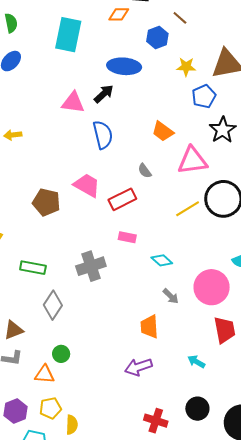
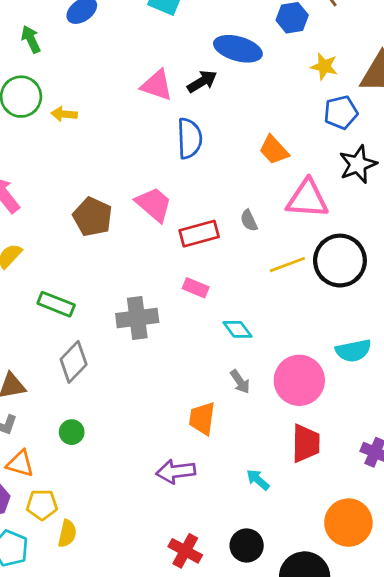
gray semicircle: (145, 171) -> (249, 221), moved
orange triangle: (45, 374) -> (20, 464), moved

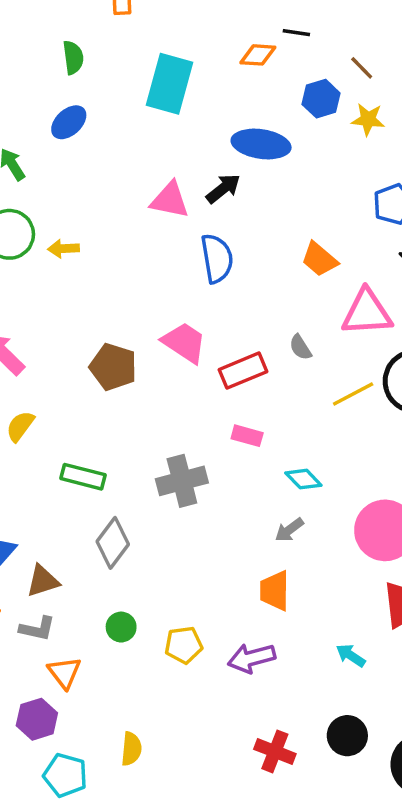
yellow star: (324, 66) -> (368, 119), moved
gray arrow: (240, 382) -> (289, 530), moved, turned 95
orange triangle: (20, 464) -> (65, 673), turned 44
yellow pentagon: (42, 505) -> (184, 645), moved

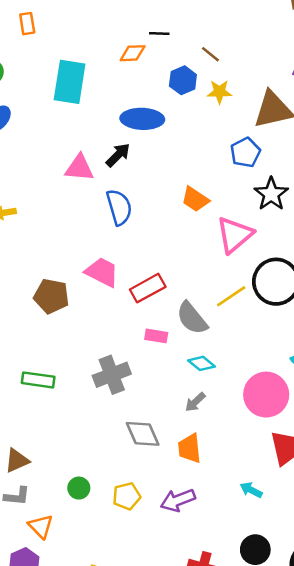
pink triangle: (367, 313) -> (235, 235), turned -30
gray semicircle: (300, 347) -> (192, 318), moved, size x1.8
gray diamond: (113, 543) -> (143, 434), moved, turned -54

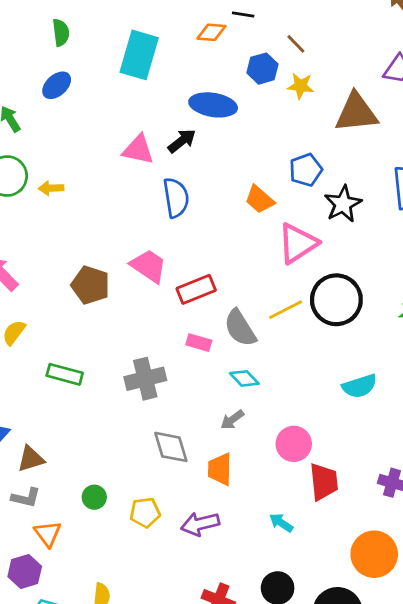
blue pentagon: (245, 152) -> (306, 170), moved
pink circle: (266, 395) -> (294, 444), moved, size x0.7

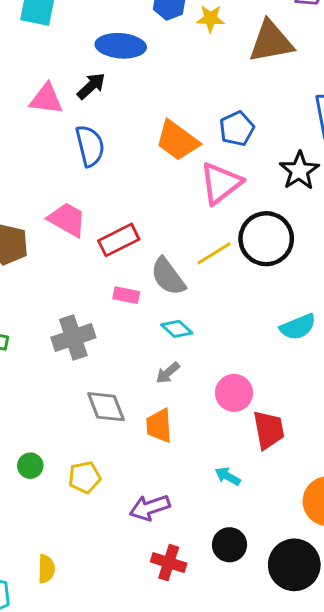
blue pentagon: (306, 170) -> (237, 129), moved
orange trapezoid: (260, 199) -> (177, 141), size x1.4
black star: (343, 204) -> (299, 171), moved
purple arrow: (200, 524) -> (150, 508), moved

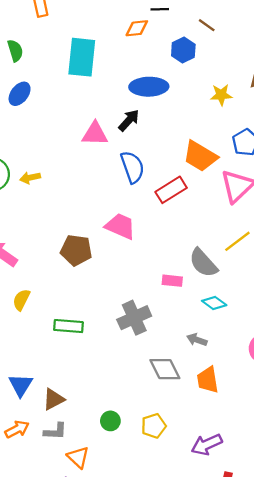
yellow star: (210, 18) -> (221, 95), moved
red rectangle: (119, 240) -> (171, 190), moved
gray arrow: (168, 373) -> (197, 340), moved, turned 66

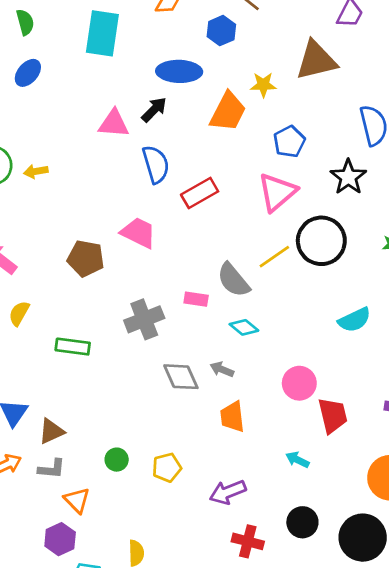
orange trapezoid: (200, 156) -> (228, 112), moved, turned -96
gray cross: (134, 318) -> (144, 319), moved
gray diamond: (165, 369) -> (181, 377), moved

